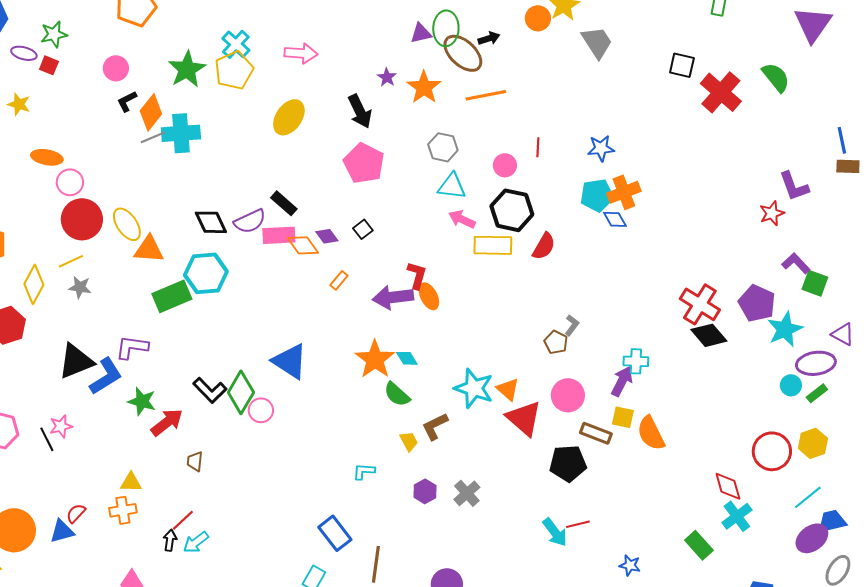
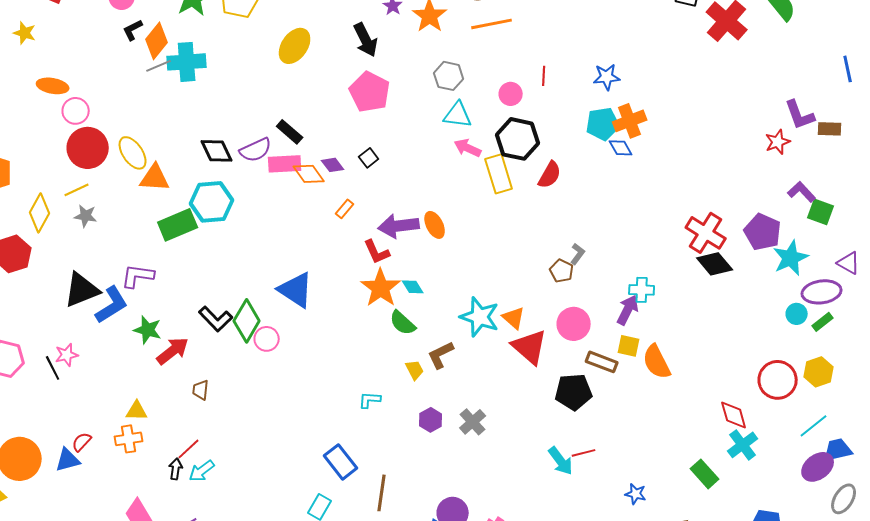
brown rectangle: (848, 166) -> (830, 129), moved
yellow rectangle: (493, 245) -> (499, 174), turned 72
red L-shape: (417, 275) -> (377, 252), moved, turned 140

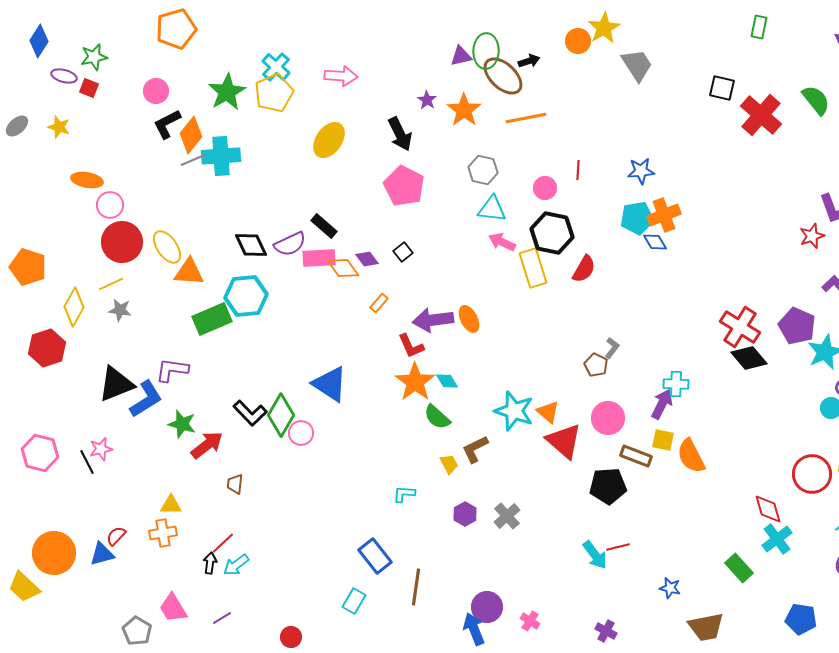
black L-shape: (133, 30) -> (167, 124), size x1.4

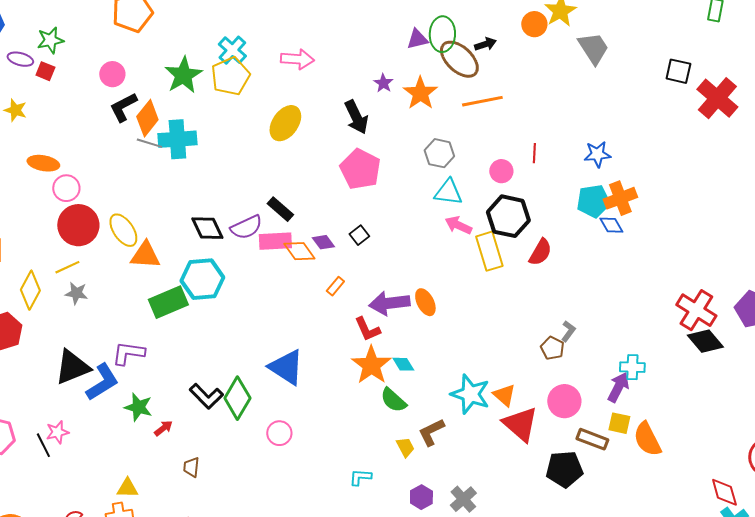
gray line: (193, 160) -> (149, 143), turned 40
pink circle: (301, 433) -> (279, 433), moved
red arrow: (207, 445) -> (163, 428), size x0.6

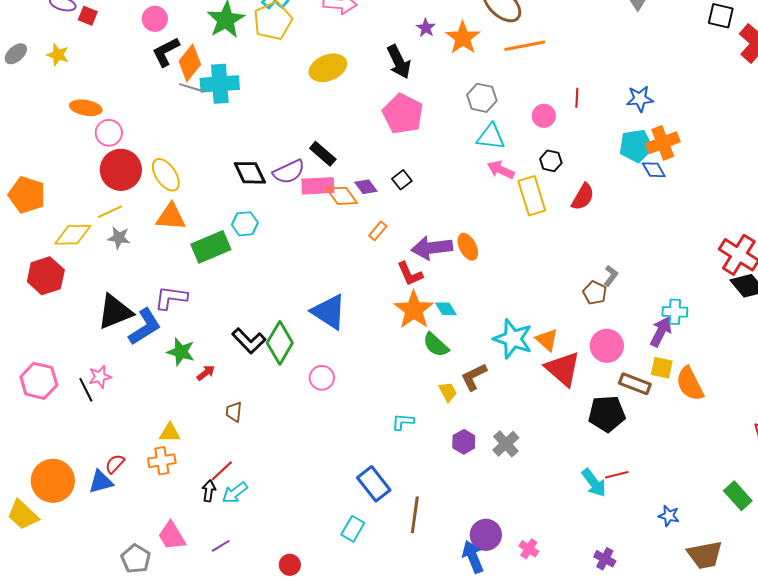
yellow ellipse: (285, 123) -> (328, 68), turned 33
black hexagon: (508, 216) -> (551, 161), size x0.5
orange triangle: (145, 255) -> (171, 217), moved
cyan hexagon: (202, 279) -> (245, 224), size x0.6
yellow diamond: (30, 290) -> (73, 235), turned 60

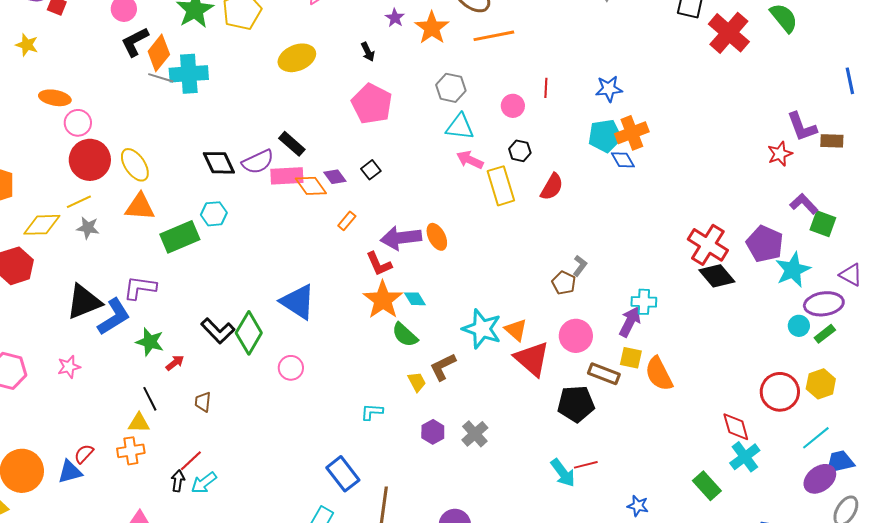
black arrow: (399, 62) -> (368, 52), size x0.6
black line: (86, 390) -> (150, 399), moved

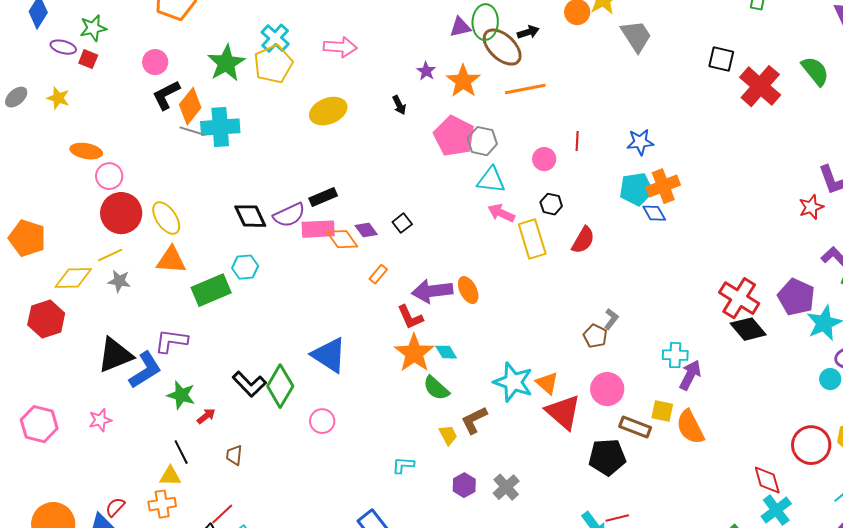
pink pentagon: (372, 104) -> (454, 136), moved
black rectangle: (292, 144) -> (323, 197), turned -64
purple arrow: (630, 322) -> (690, 375), moved

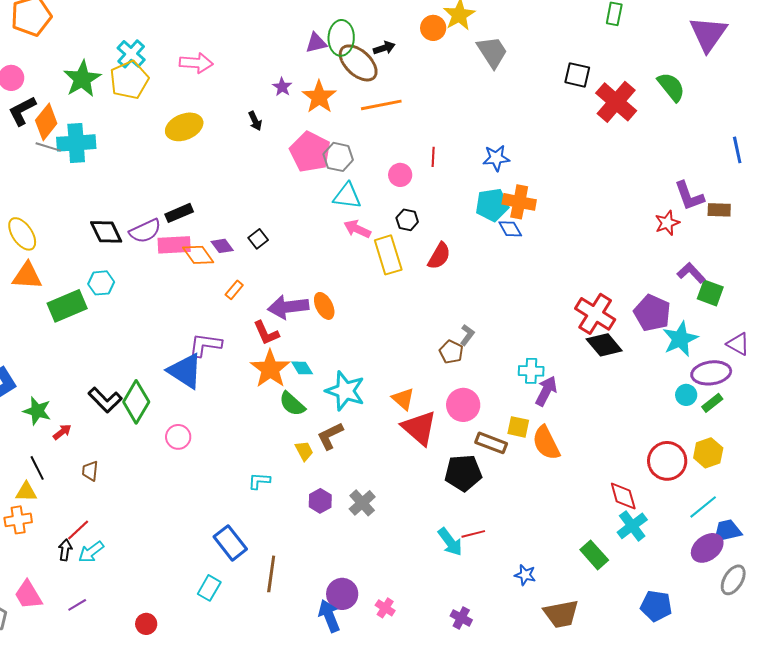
orange cross: (663, 186) -> (519, 202), turned 32
purple L-shape: (171, 341) -> (205, 345), moved
cyan star: (513, 382) -> (345, 391), moved

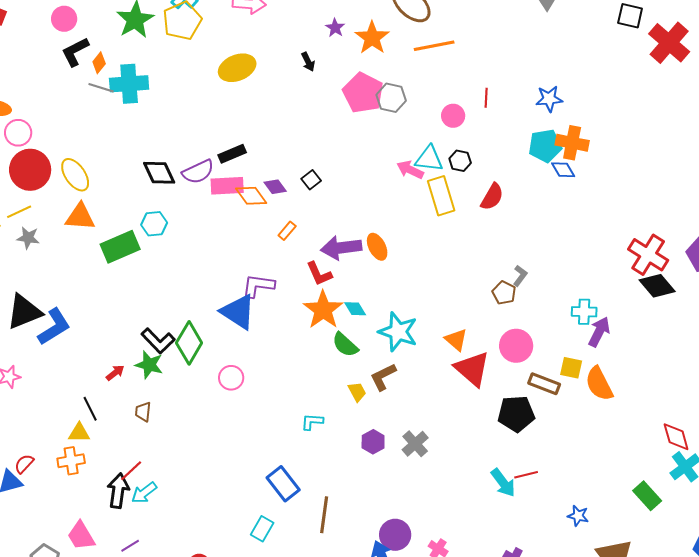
orange diamond: (46, 122) -> (99, 63), size x0.6
cyan triangle: (347, 196) -> (429, 159), moved
green star: (37, 411) -> (149, 365), moved
black arrow: (65, 550) -> (118, 491), size x1.6

